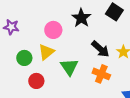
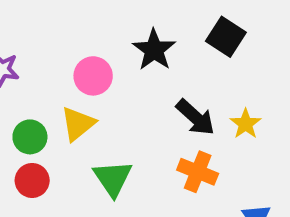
green triangle: (69, 67) -> (113, 178), moved
red circle: (36, 81) -> (32, 180), moved

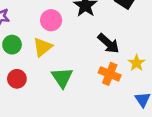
yellow star: (246, 124) -> (137, 63), moved
green circle: (30, 137) -> (12, 45), moved

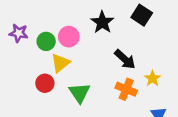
green circle: (12, 45) -> (46, 41), moved
red circle: (17, 79) -> (45, 83), moved

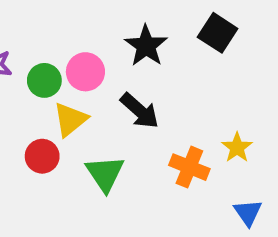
black arrow: (125, 59) -> (140, 111), moved

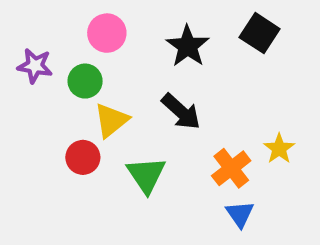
pink circle: (85, 72) -> (107, 33), moved
orange cross: (189, 167) -> (231, 168), turned 30
blue triangle: (248, 213) -> (240, 214), moved

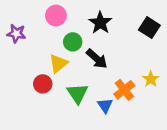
black square: (260, 33) -> (149, 28), moved
green circle: (85, 81) -> (73, 42), moved
blue triangle: (240, 214) -> (105, 105), moved

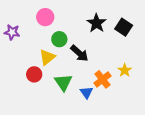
black star: (100, 23) -> (96, 23), moved

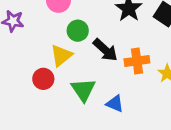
orange cross: (103, 79) -> (137, 61), moved, turned 30
blue triangle: (86, 92) -> (115, 104), turned -32

